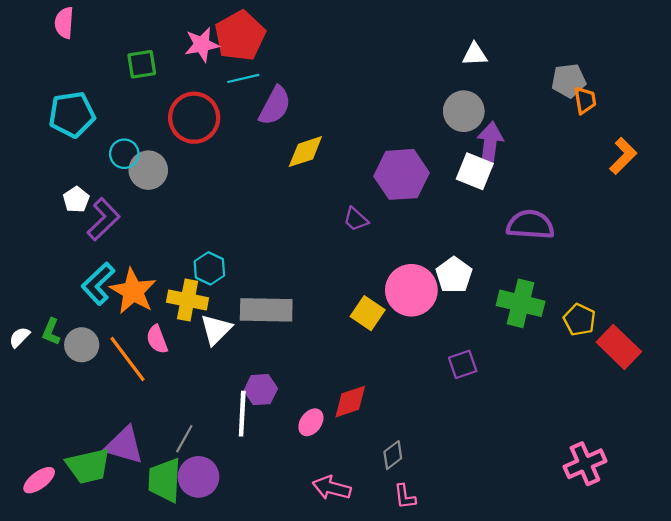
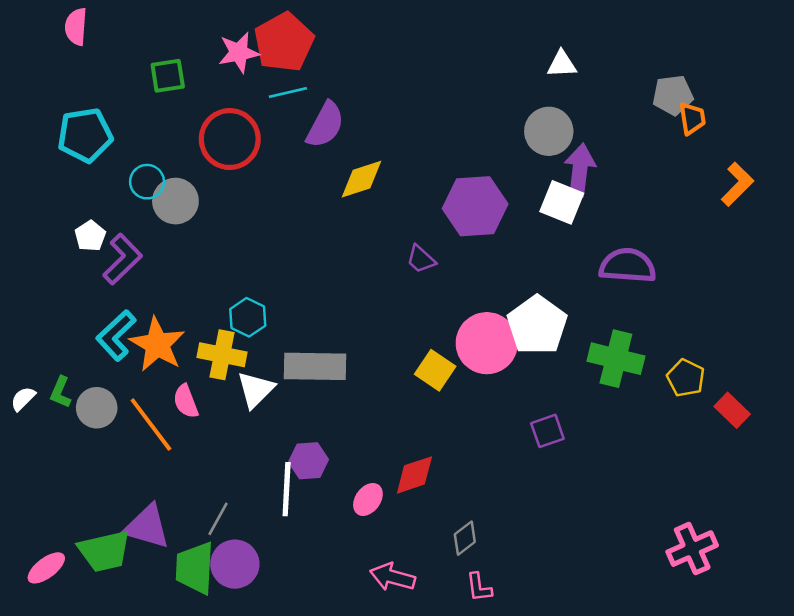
white pentagon: (454, 275) -> (537, 325), size x1.4
red rectangle: (619, 347) -> (732, 410), size x0.7

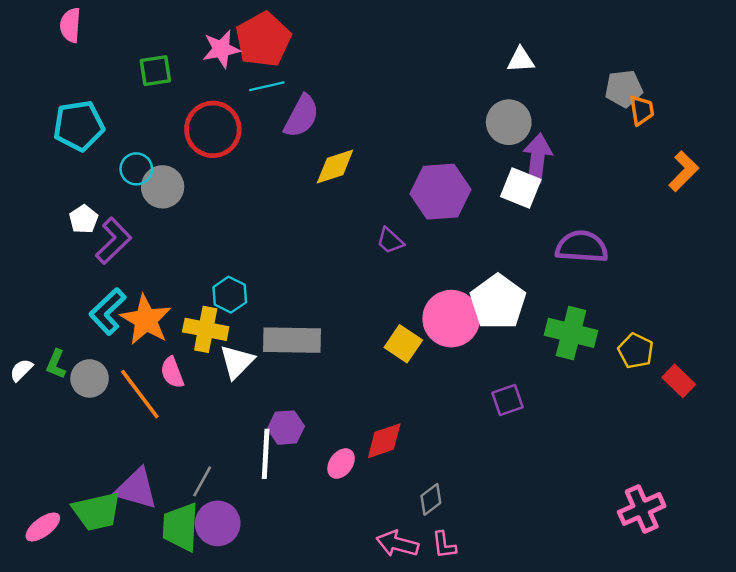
pink arrow: (392, 577) -> (397, 544), moved

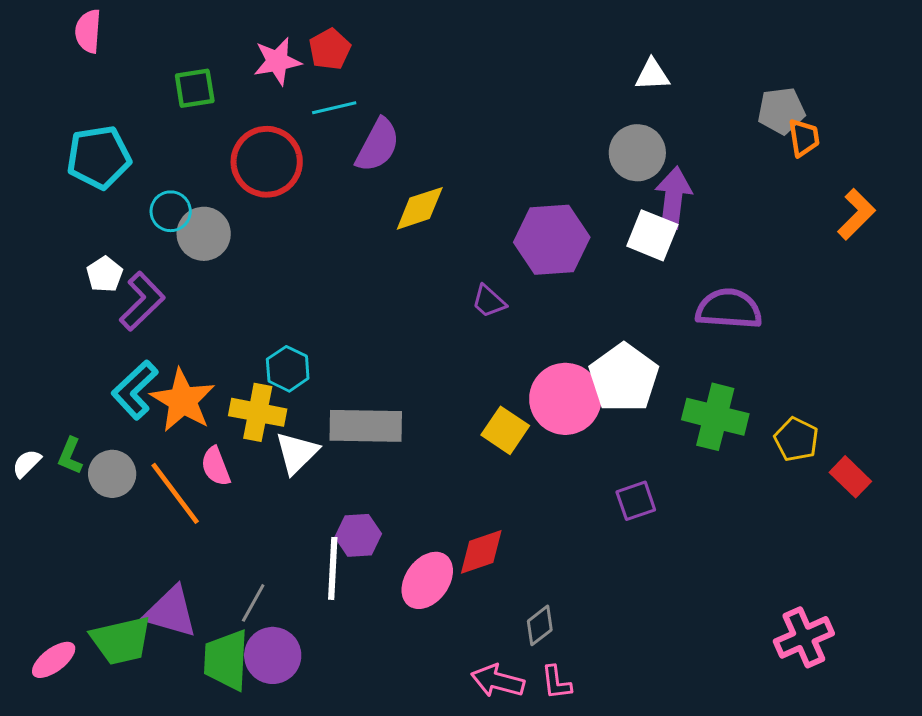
red pentagon: (263, 40) -> (330, 49), size x0.6
pink ellipse: (341, 464) -> (427, 580), size x1.5

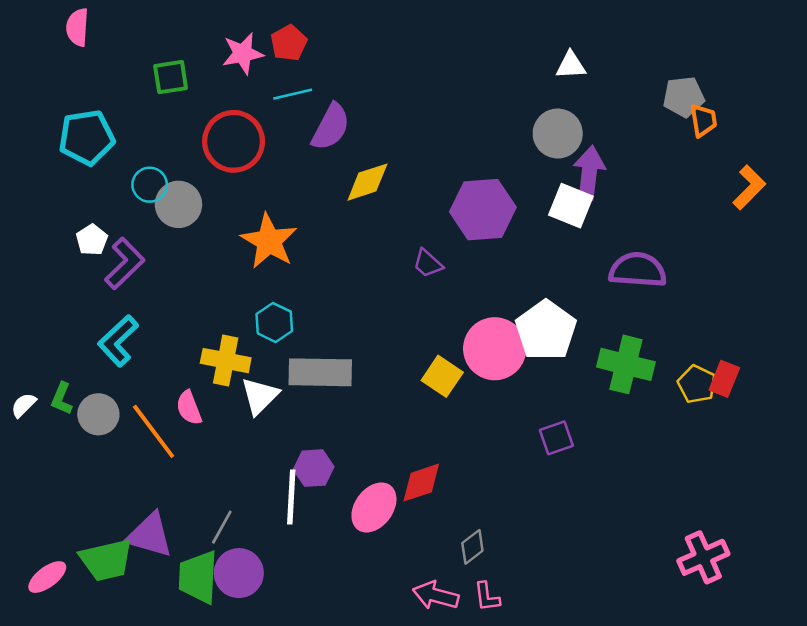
cyan hexagon: (288, 369) -> (274, 322), moved
orange star: (183, 400) -> (269, 241), moved
red rectangle: (850, 477) -> (724, 379), moved, turned 68

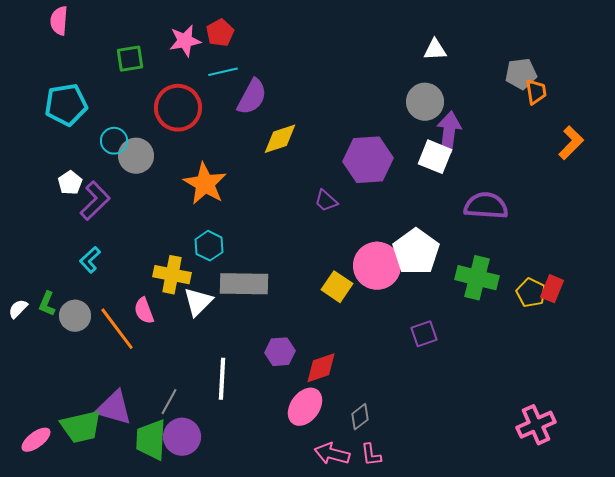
cyan L-shape: (118, 341) -> (90, 260), size x0.7
purple hexagon: (314, 468) -> (280, 352), moved
pink ellipse: (374, 507) -> (305, 407), moved

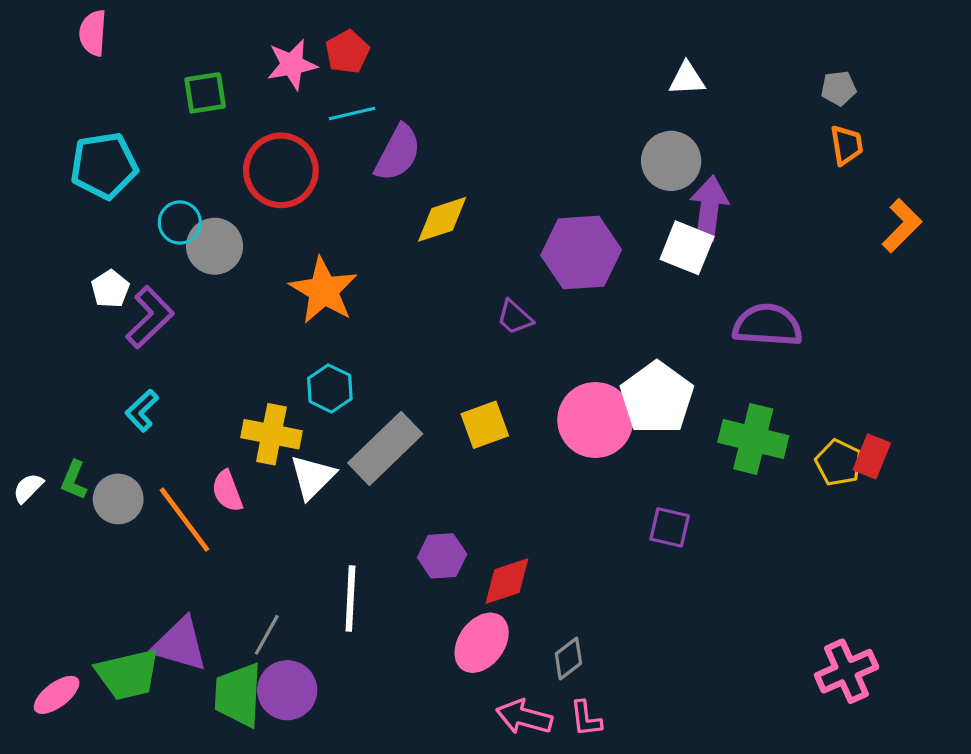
gray pentagon: (521, 74) -> (839, 88), moved, size x0.7
gray rectangle: (244, 284) -> (385, 448), turned -45
yellow square: (337, 287) -> (485, 425), moved, turned 36
purple square: (424, 334) -> (670, 527), turned 32

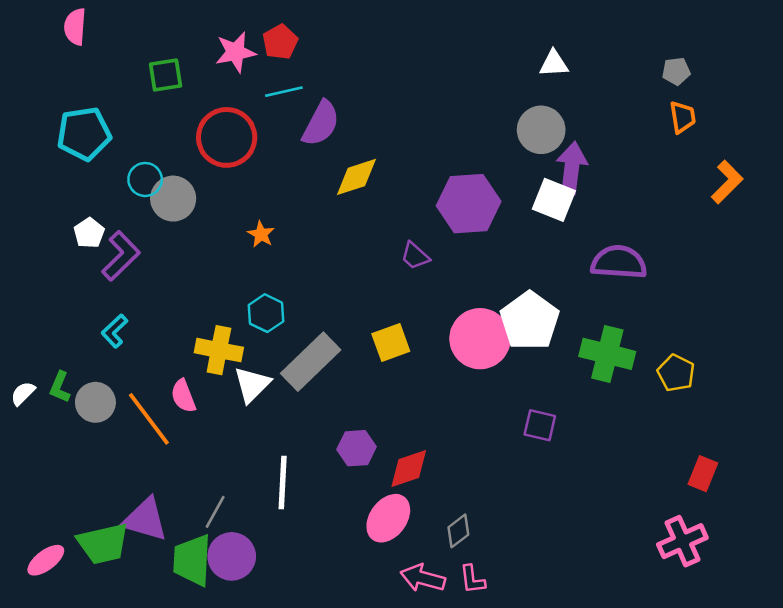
orange star: (324, 290) -> (261, 234), size x0.5
red rectangle: (872, 456) -> (703, 474), moved

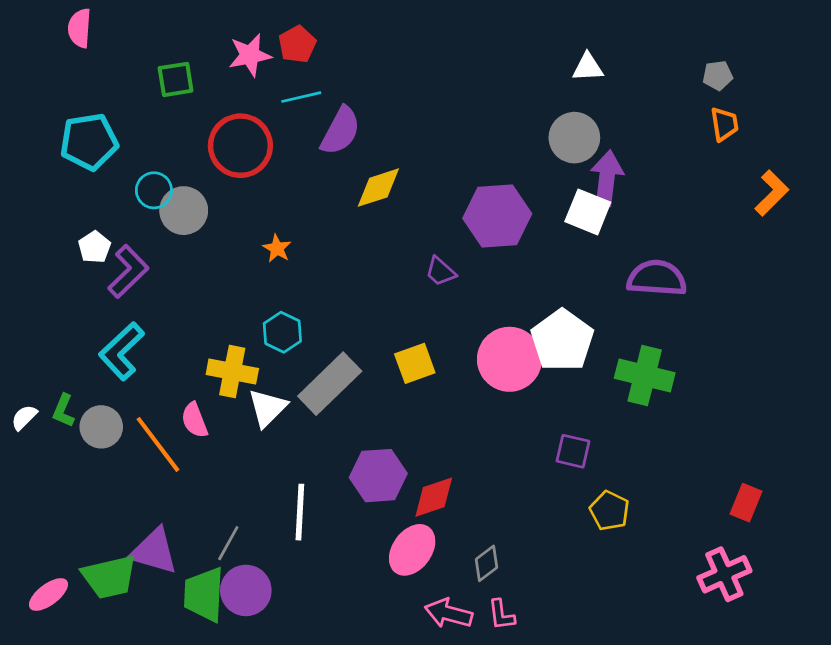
cyan L-shape: (115, 331) -> (121, 351), size x1.6
yellow pentagon: (676, 373) -> (609, 511), moved
purple hexagon: (356, 448) -> (378, 476), size x1.4

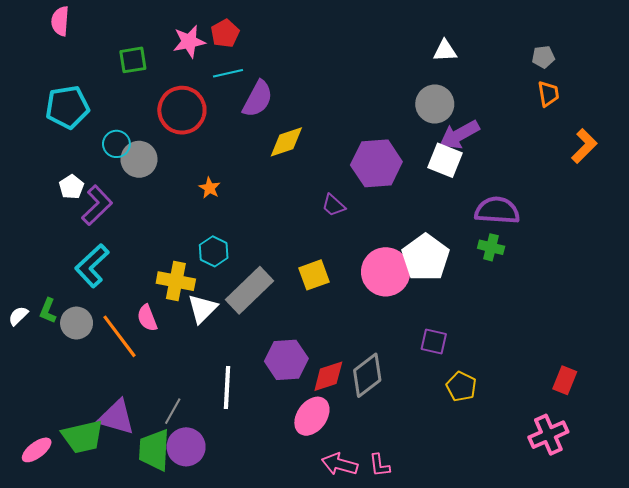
purple arrow: (607, 178) -> (459, 135), turned -126
green cross: (645, 376) -> (491, 247), moved, size x0.6
gray diamond: (486, 563) -> (367, 375), moved, size x1.6

